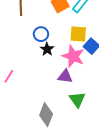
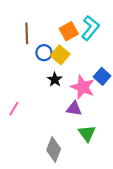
blue circle: (41, 34) -> (44, 53), moved
yellow square: (78, 34) -> (60, 55), moved, turned 36

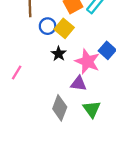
pink line: (14, 109) -> (17, 73), moved
gray diamond: (54, 149) -> (60, 108), moved

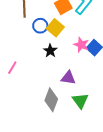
pink star: (87, 61) -> (81, 45), moved, size x0.7

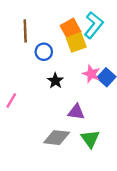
yellow square: (55, 28) -> (76, 42), moved, turned 30
gray diamond: (51, 100) -> (57, 138), turned 75

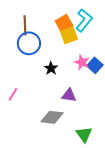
blue circle: (44, 52) -> (29, 43), moved, size x1.5
pink line: (11, 100) -> (13, 94), moved
green triangle: (90, 139) -> (84, 134), moved

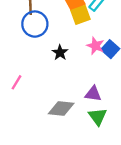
purple triangle: (69, 95) -> (93, 94), moved
green triangle: (84, 134) -> (98, 117), moved

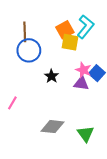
yellow square: (81, 15) -> (70, 42), turned 30
purple triangle: (93, 94) -> (81, 83), moved

